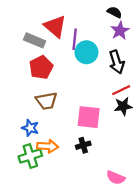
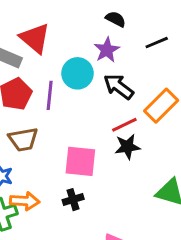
purple star: (120, 31) -> (107, 50), moved
purple line: (75, 39) -> (50, 95), moved
black arrow: (117, 62) -> (119, 87), turned 145

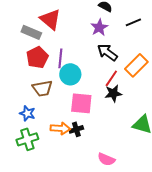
cyan circle: (77, 73) -> (70, 74), moved
red line: (124, 125) -> (111, 78), turned -30
orange arrow: (25, 201) -> (60, 128), moved

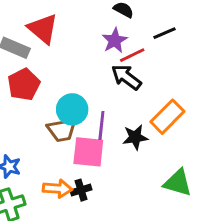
purple line: (60, 58) -> (101, 126), moved
orange rectangle: (136, 65) -> (167, 117), moved
red line: (111, 78) -> (132, 55), moved, turned 30
brown trapezoid: (42, 88) -> (62, 130), moved

